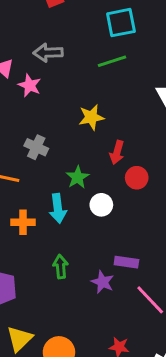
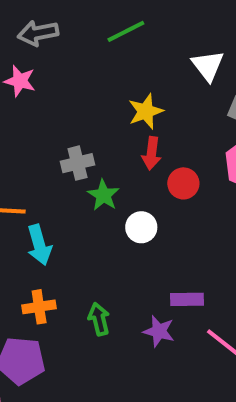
yellow star: (91, 117) -> (146, 111), moved
gray cross: (36, 147) -> (78, 163), moved, turned -30
cyan arrow: (58, 208) -> (39, 245), moved
orange cross: (23, 222) -> (39, 307), moved

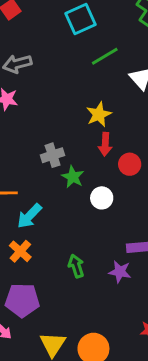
green line: (126, 31) -> (105, 56), moved
cyan arrow: (39, 245) -> (29, 216), turned 64
orange cross: (39, 307) -> (20, 251), moved, turned -35

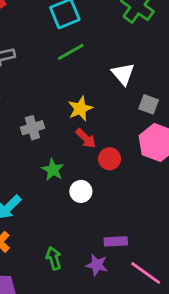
green line: (105, 56) -> (71, 52), moved
red arrow: (105, 144) -> (86, 138), turned -50
gray cross: (53, 155) -> (32, 128), moved

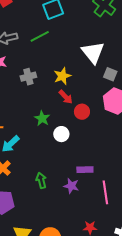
green line: (71, 52) -> (40, 36), moved
white triangle: (123, 74) -> (93, 52), size x1.4
gray cross: (32, 128) -> (28, 77), moved
pink line: (146, 273) -> (105, 192), turned 45

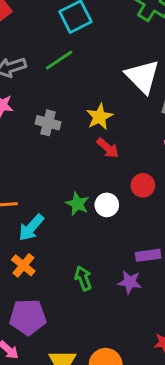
gray cross: (28, 77) -> (48, 123), turned 35
red circle: (82, 112) -> (143, 185), moved
green star: (42, 118) -> (77, 204), moved

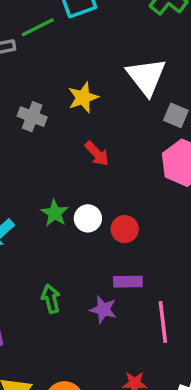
green line: (59, 60) -> (38, 27), moved
yellow star: (100, 117) -> (83, 97), moved
red circle: (143, 185) -> (125, 229), moved

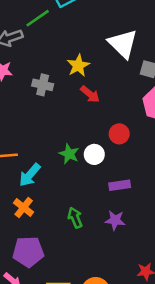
red arrow: (97, 154) -> (90, 94), moved
red circle: (125, 229) -> (119, 134), moved
purple rectangle: (128, 282) -> (120, 185), moved

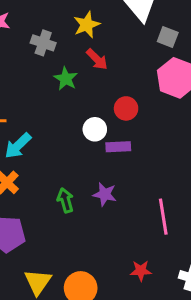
green star: (69, 154) -> (66, 79), moved
purple rectangle: (120, 185) -> (118, 147), moved
purple star: (115, 220) -> (105, 194), moved

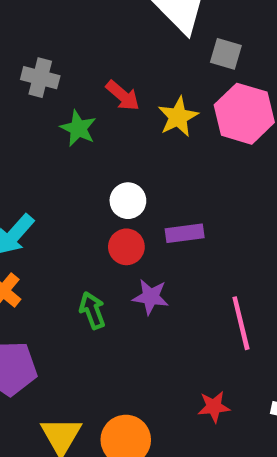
yellow star: (87, 25) -> (178, 117), moved
red circle: (126, 108) -> (126, 247), moved
purple rectangle: (118, 147) -> (185, 233), moved

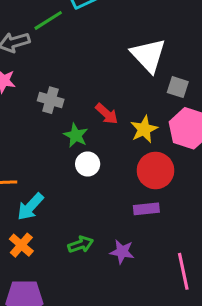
white circle: (128, 201) -> (88, 164), moved
red circle: (126, 247) -> (155, 170), moved, size x1.5
green arrow: (92, 310) -> (81, 244), moved, turned 90

